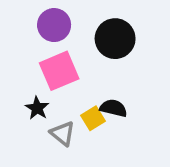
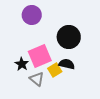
black circle: (115, 39) -> (69, 37), moved
pink square: (59, 71) -> (40, 56), moved

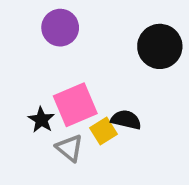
black circle: (69, 37) -> (160, 46), moved

